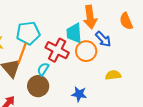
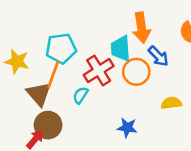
red cross: (57, 50) -> (99, 71), turned 30
brown circle: (38, 86) -> (48, 125), moved

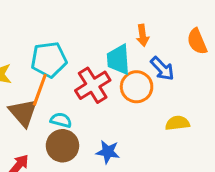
orange arrow: (141, 28) -> (143, 35), size x0.6
cyan semicircle: (80, 95) -> (61, 120), moved, turned 72
brown circle: (48, 125) -> (62, 146), moved
blue star: (127, 128) -> (108, 152), moved

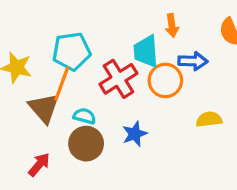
blue arrow: (162, 69) -> (193, 61), turned -44
blue star: (108, 152) -> (135, 134), moved, turned -30

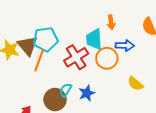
brown triangle: (44, 108) -> (28, 46), moved
cyan semicircle: (84, 116) -> (66, 90), moved, turned -72
yellow semicircle: (209, 119) -> (135, 84), turned -133

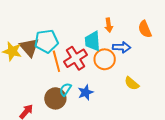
orange line: (39, 60) -> (56, 61), moved, turned -35

